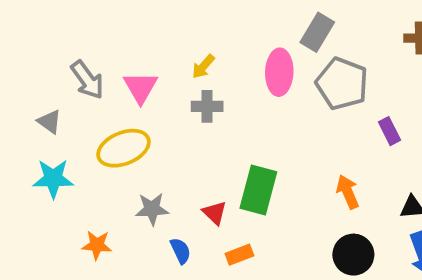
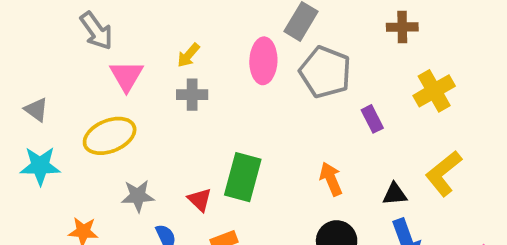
gray arrow: (87, 80) -> (96, 31), moved

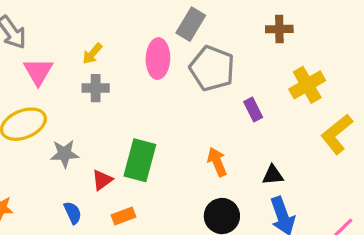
yellow L-shape: (444, 173) -> (337, 134), moved
gray star: (138, 196) -> (64, 154), moved
red triangle: (200, 200) -> (102, 180), turned 40

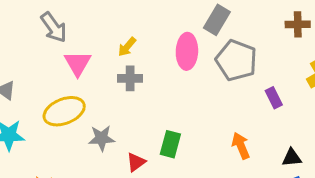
green rectangle: (140, 160) -> (170, 144), size x0.7

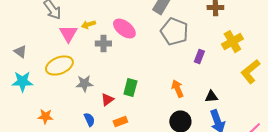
yellow arrow: (127, 47) -> (88, 25), moved, turned 32
pink ellipse: (187, 51) -> (124, 29), moved, turned -55
purple rectangle: (274, 98) -> (199, 57), turned 48

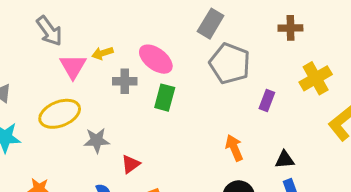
green rectangle: (130, 88) -> (165, 98), moved

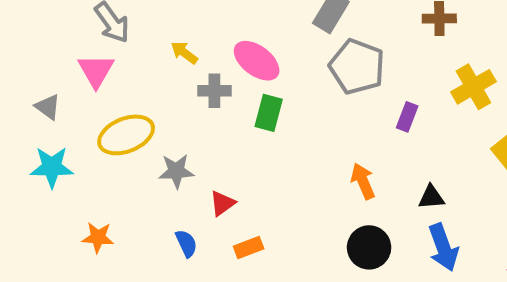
yellow arrow: (103, 53) -> (184, 53), turned 54
pink triangle: (73, 66) -> (96, 71), moved

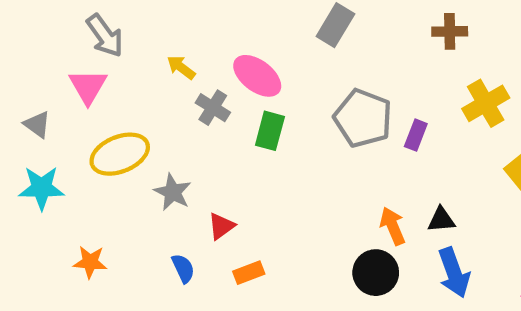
gray pentagon: (357, 67) -> (363, 118), moved
gray cross: (214, 91) -> (213, 108), turned 32
gray star: (176, 171) -> (173, 192), turned 30
orange arrow: (363, 181) -> (393, 226), moved

